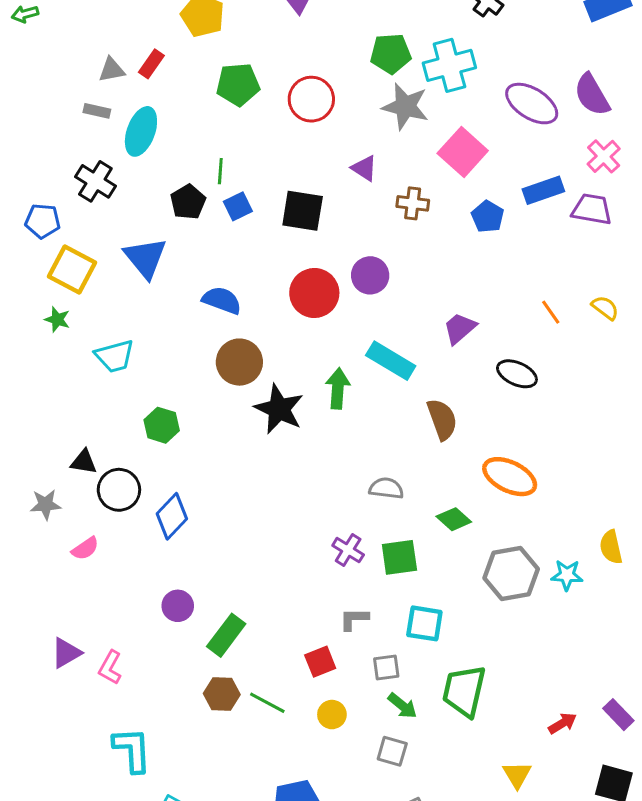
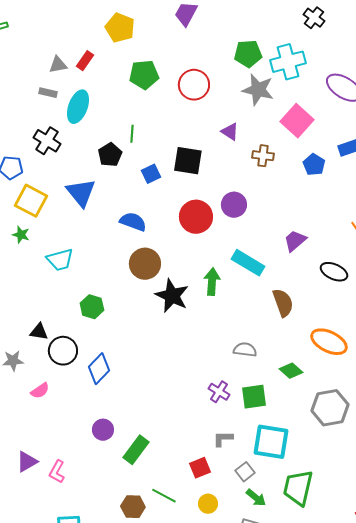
blue square: (238, 206) -> (151, 174), moved
cyan square: (424, 623) -> (271, 442), size x1.4
gray square: (386, 668) -> (245, 472), turned -30
brown hexagon: (222, 694) -> (133, 507), moved

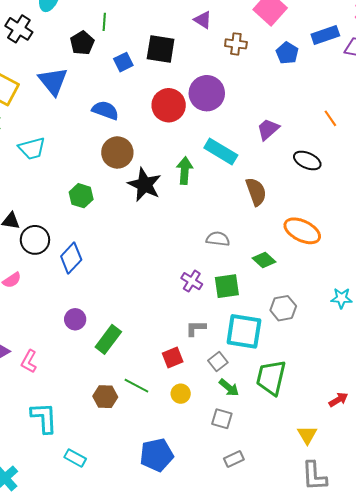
purple circle: (234, 205) -> (207, 93), size x1.4
green hexagon: (92, 307) -> (81, 196), moved
gray hexagon: (330, 408) -> (283, 308), moved, size x0.7

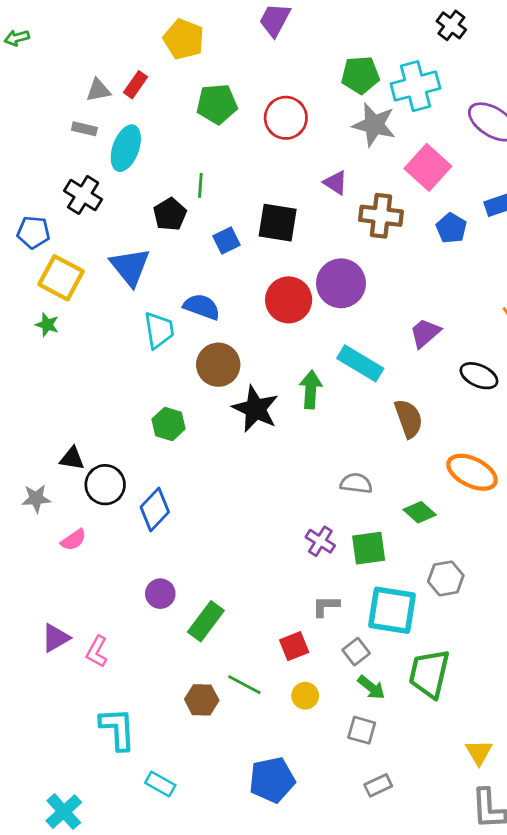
brown cross: (236, 44) -> (381, 216), size x1.4
cyan trapezoid: (32, 148) -> (159, 330), moved, turned -84

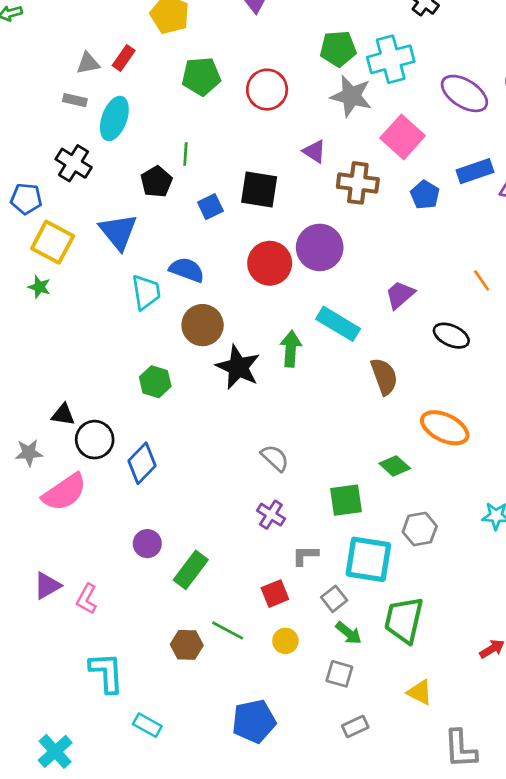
gray semicircle: (356, 483) -> (275, 458), moved, turned 36
pink semicircle: (73, 540) -> (64, 492), size x1.8
purple cross: (320, 541) -> (271, 515), moved
yellow triangle: (479, 752) -> (420, 692), moved, turned -32

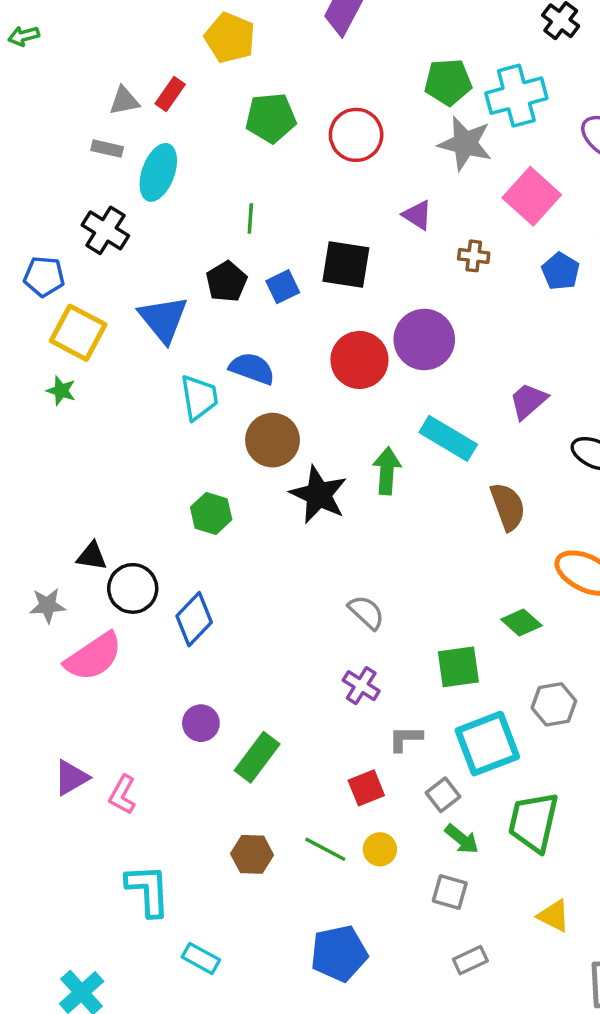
black pentagon: (156, 182) -> (226, 282), moved
brown cross: (358, 183) -> (474, 256), size x0.6
cyan square: (368, 559) -> (487, 744), turned -30
green line: (228, 630) -> (325, 849), moved

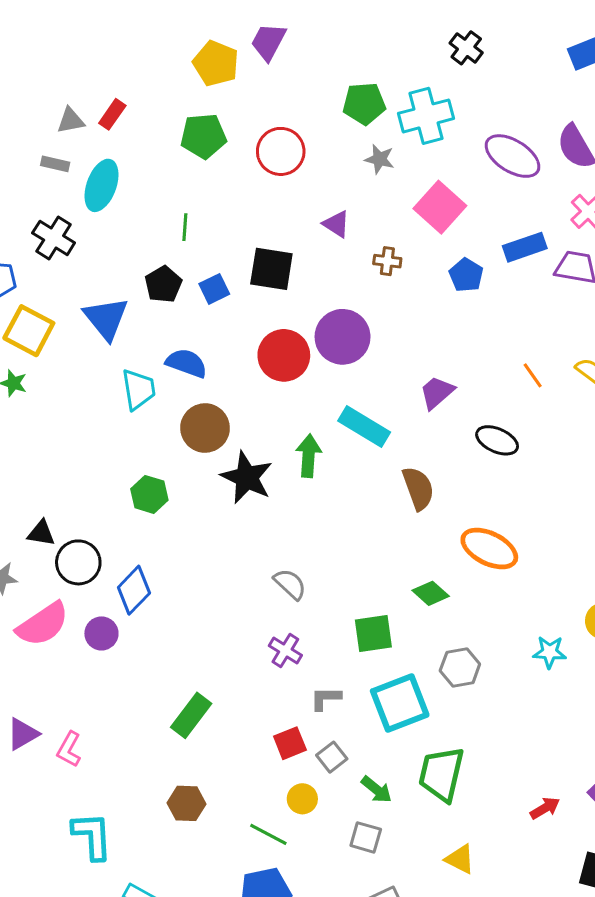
yellow pentagon: (230, 38) -> (216, 63), moved
gray star: (465, 143) -> (380, 159), size x0.6
purple circle: (201, 723) -> (101, 633), moved
gray square: (443, 795) -> (332, 757), moved
green line: (325, 849) -> (268, 834), moved

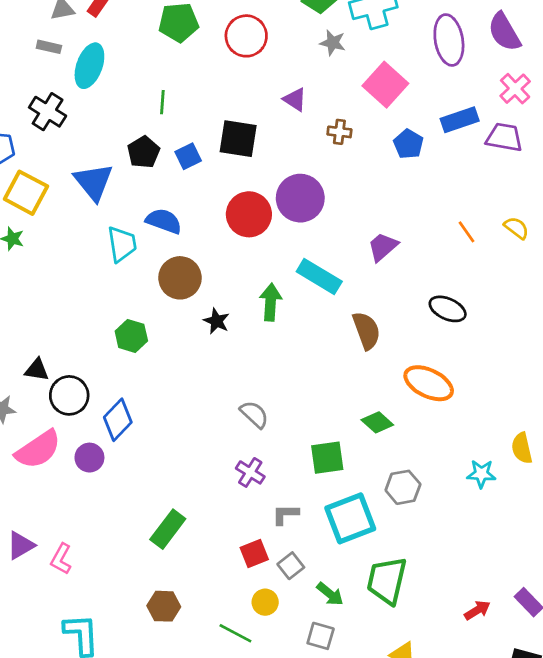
purple ellipse: (512, 156) -> (449, 40), turned 48
black ellipse: (497, 440) -> (448, 309), moved
black star: (247, 477) -> (216, 321), size x0.6

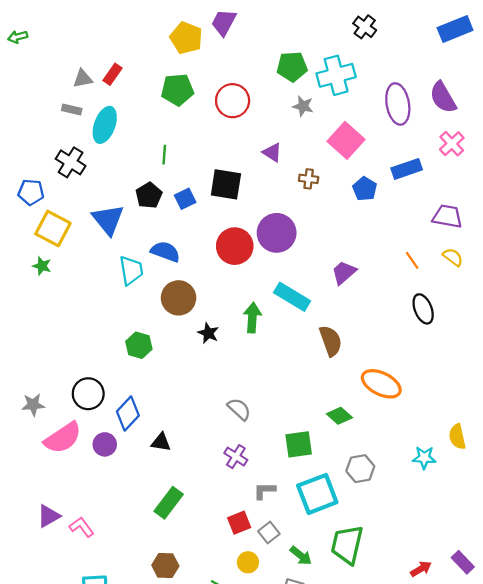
purple trapezoid: (504, 137) -> (447, 216), moved
black ellipse: (448, 309) -> (423, 309), moved, turned 44
black triangle: (37, 370) -> (161, 442), moved
pink L-shape: (61, 559) -> (82, 527), turned 115

